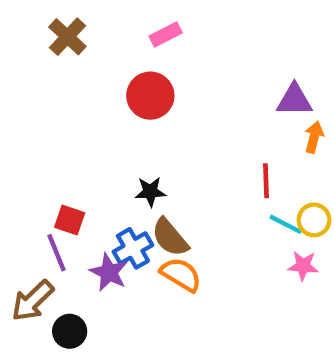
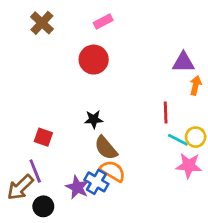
blue cross: (133, 248) -> (96, 182), moved, turned -30
purple line: (57, 253) -> (35, 171), moved
pink star: (303, 266) -> (189, 166), size x1.4
purple star: (109, 272) -> (77, 187), moved

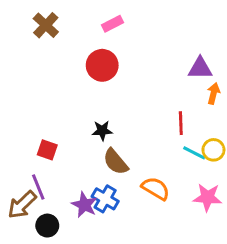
pink star: (189, 166) -> (208, 197), moved
orange semicircle: (113, 171) -> (156, 188), moved

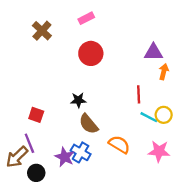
brown cross: (46, 25) -> (42, 31), moved
red circle: (102, 65) -> (91, 53), moved

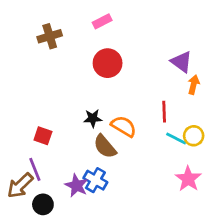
brown cross: (42, 31) -> (50, 36), turned 30
purple triangle: (153, 52) -> (182, 62), turned 36
orange semicircle: (119, 144) -> (124, 126), moved
pink star: (159, 151) -> (188, 179), turned 30

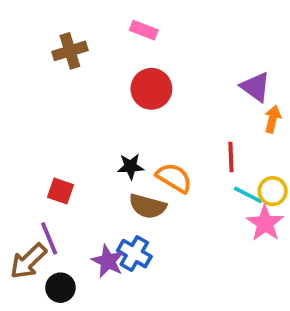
pink rectangle: (102, 21) -> (144, 30), turned 48
brown semicircle: (105, 147) -> (148, 206), turned -35
pink star: (188, 179) -> (265, 223), moved

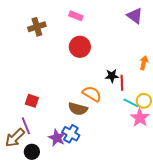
purple triangle: (256, 87) -> (135, 16), moved
black star: (131, 166) -> (112, 76), moved

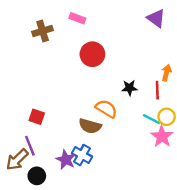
pink rectangle: (76, 16) -> (77, 18), moved
red line: (122, 83) -> (157, 90), moved

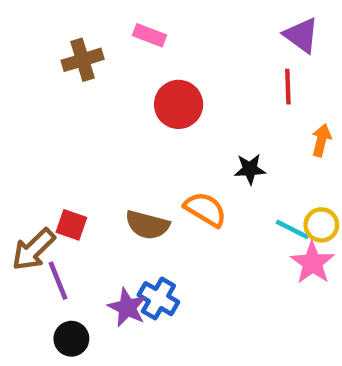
red line: (157, 90) -> (288, 87), moved
brown semicircle: (90, 126) -> (147, 225), moved
brown arrow: (17, 160) -> (33, 249), moved

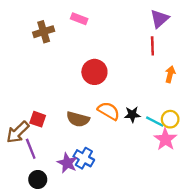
purple triangle: (301, 35) -> (159, 19), turned 42
red circle: (179, 104) -> (94, 72), moved
black star: (250, 169) -> (132, 114), moved

